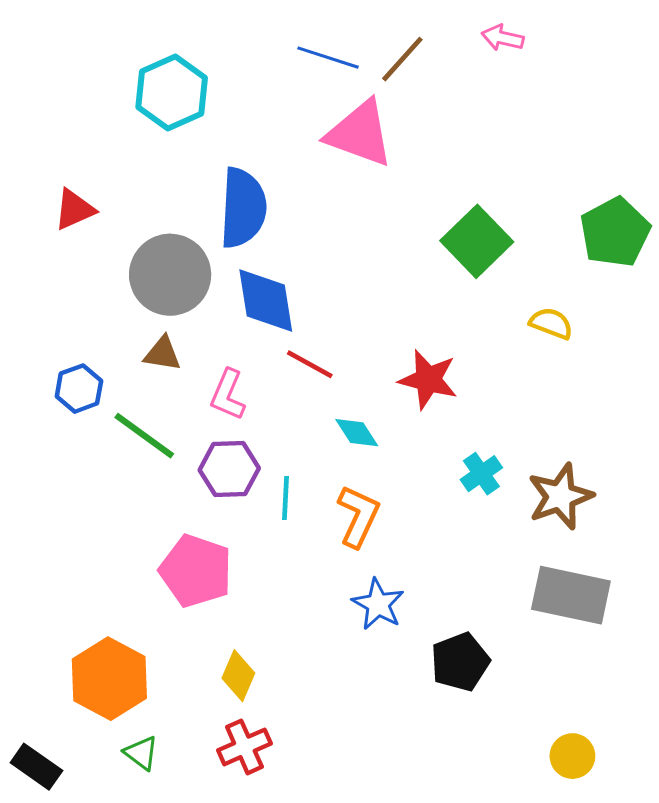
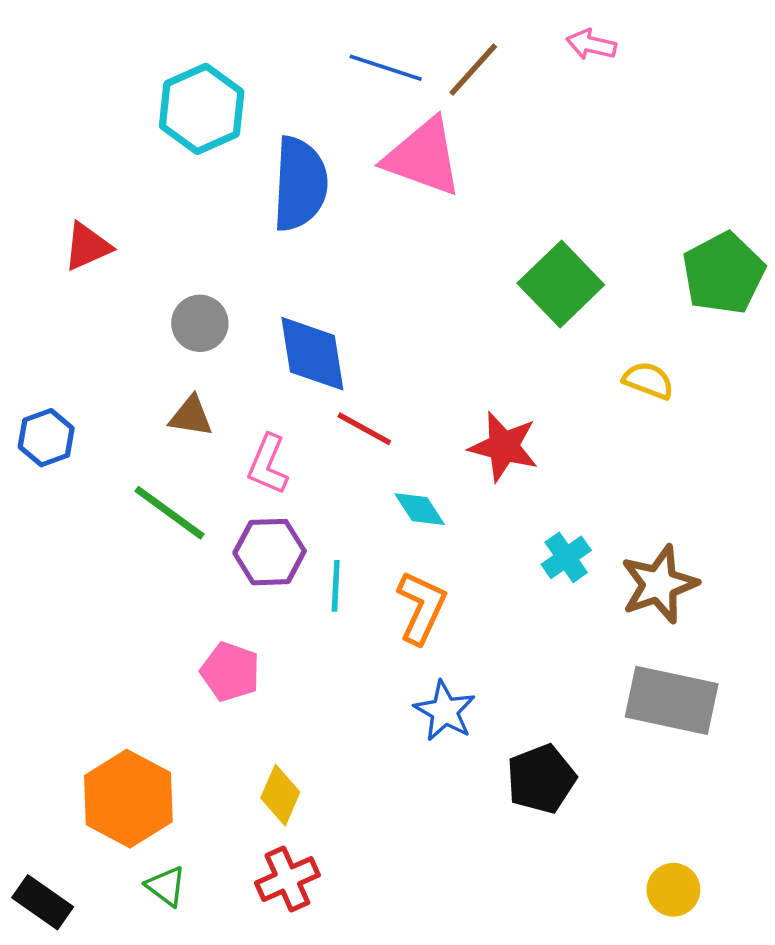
blue semicircle: (243, 208) -> (300, 184), moved
gray circle: (170, 275) -> (200, 323), size x0.6
blue hexagon: (79, 389) -> (46, 438), moved
pink pentagon: (196, 571) -> (230, 672), size x0.7

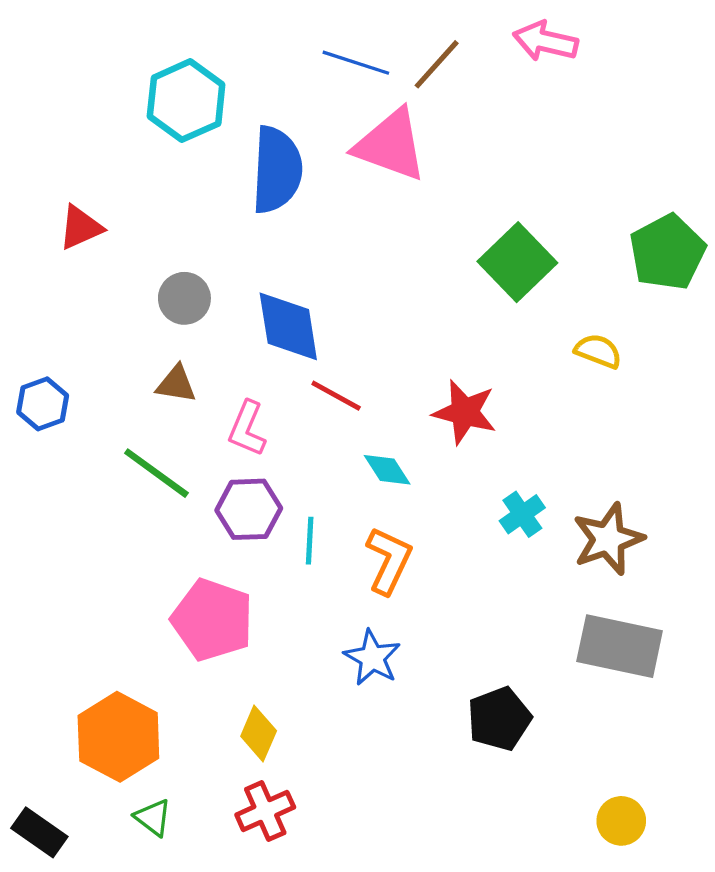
pink arrow: (591, 45) -> (545, 41), size x1.4
pink pentagon: (230, 672) -> (212, 620), size x1.5
blue star: (445, 711) -> (372, 658), moved

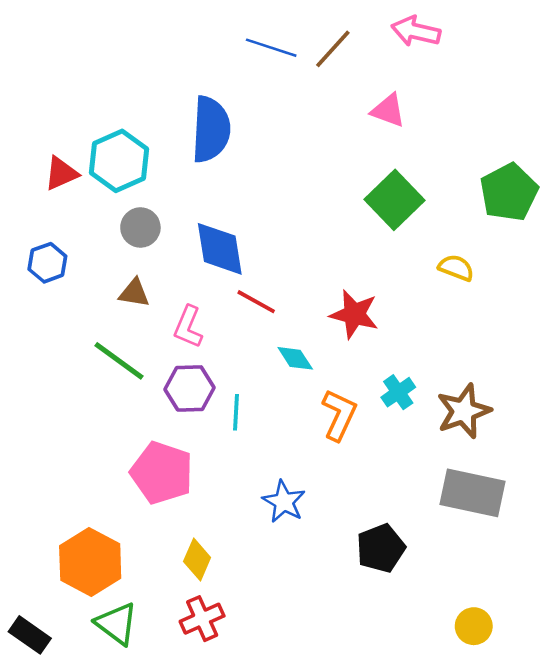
cyan hexagon: (186, 101) -> (119, 161), moved
pink triangle: (390, 145) -> (388, 111), moved, size x0.6
blue hexagon: (43, 404) -> (47, 263), moved
orange L-shape: (389, 560) -> (339, 415), moved
green triangle: (153, 818) -> (117, 624), size x1.5

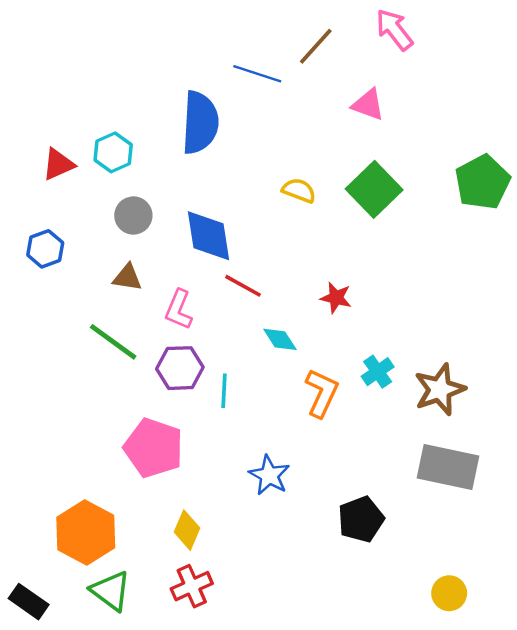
pink arrow: (416, 31) -> (394, 30), turned 39
blue line: (271, 48) -> (257, 74), moved
cyan hexagon: (119, 161) -> (113, 152), size x0.7
yellow semicircle: (456, 268) -> (299, 190), moved
red star: (354, 314) -> (336, 298), size x0.7

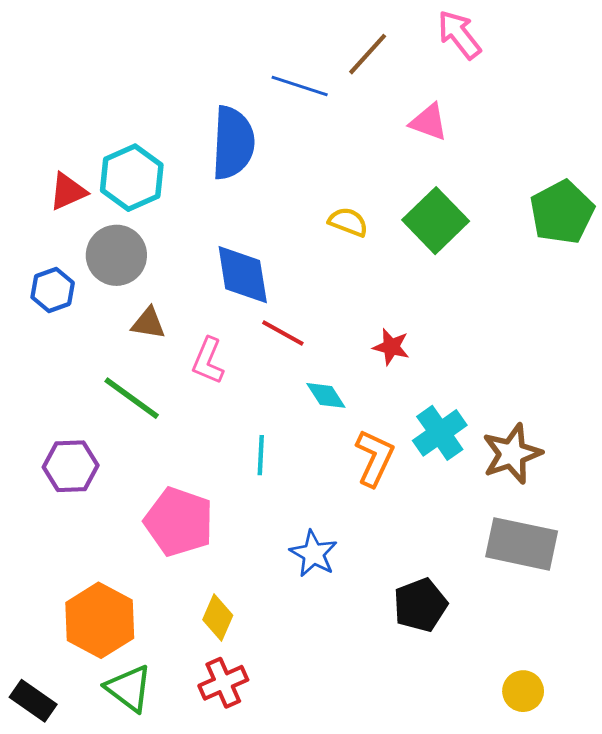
cyan hexagon: (113, 152) -> (132, 178), size x1.4
gray circle: (133, 216) -> (116, 255), moved, size x1.4
purple hexagon: (180, 368) -> (71, 466), moved
cyan cross: (378, 372) -> (440, 433), size x1.4

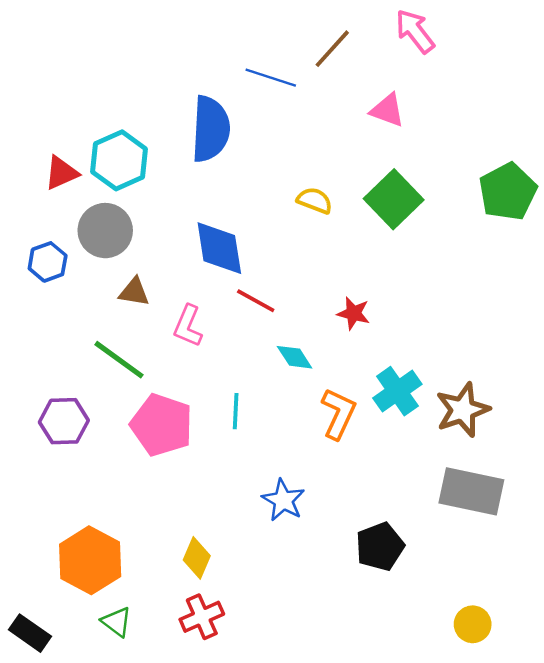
pink pentagon: (179, 522) -> (162, 425), moved
green triangle: (129, 688) -> (117, 622), size x0.7

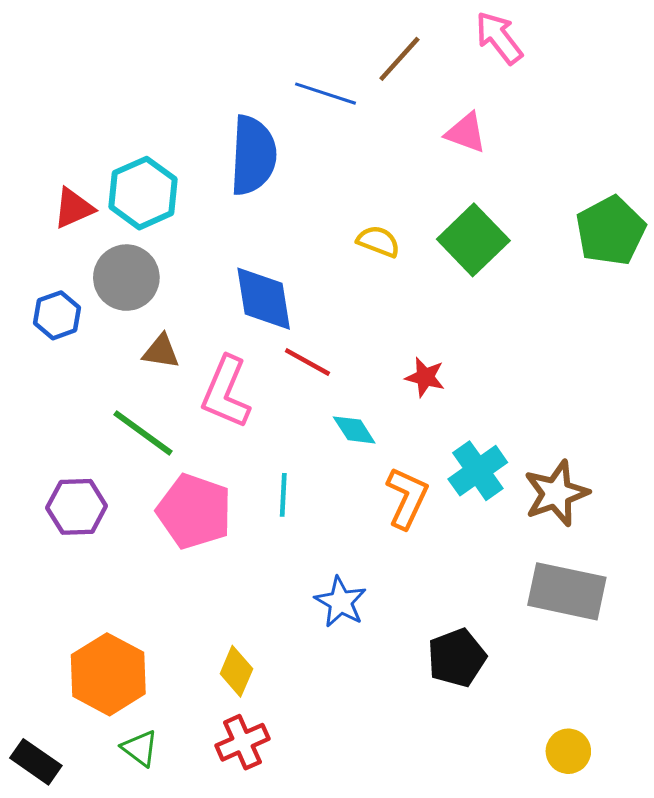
pink L-shape: (188, 326) -> (226, 392), size x1.4

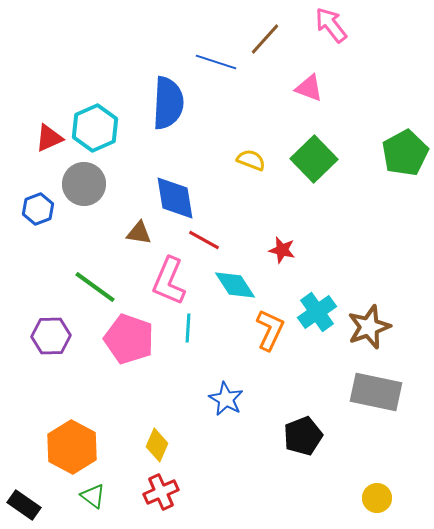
brown triangle: (161, 351) -> (139, 233), moved
pink L-shape: (226, 392) -> (169, 281), moved
cyan diamond: (354, 430) -> (235, 285), size x1.4

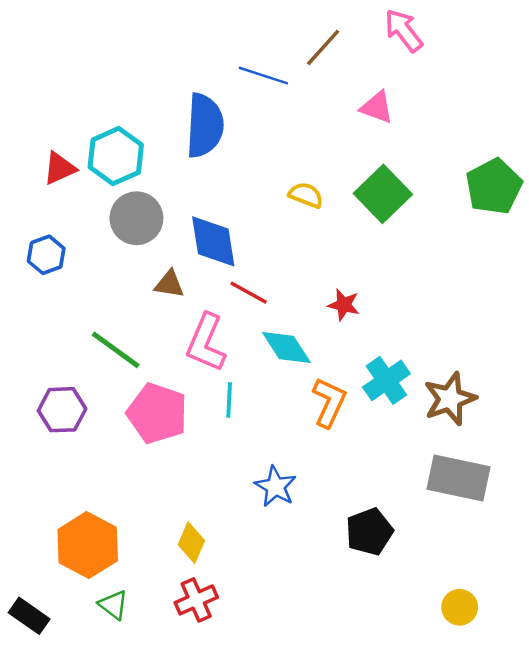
gray circle: (84, 184) -> (136, 218), moved

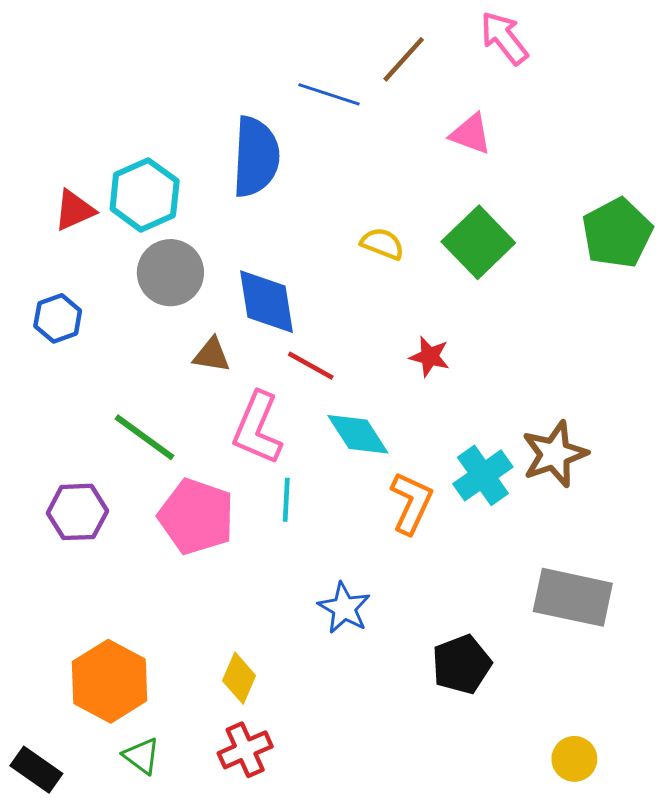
red star: (344, 305) -> (430, 357), moved
brown star: (450, 399) -> (555, 454), moved

